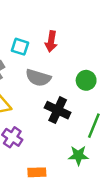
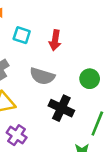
cyan square: (20, 47) -> (22, 35), moved

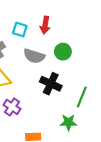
cyan square: (22, 35) -> (20, 29), moved
green circle: (90, 79) -> (63, 52), moved

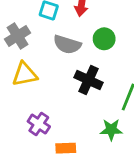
purple cross: (12, 107) -> (39, 124), moved

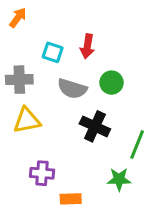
gray cross: (18, 36) -> (19, 80), turned 30
purple cross: (39, 124) -> (42, 173), turned -30

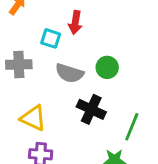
red arrow: (87, 46) -> (75, 22), moved
yellow triangle: (27, 120) -> (33, 118), moved, turned 36

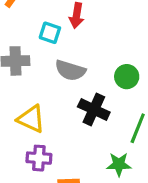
green circle: (107, 67) -> (127, 77), moved

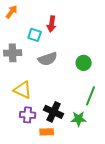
gray semicircle: (70, 70) -> (48, 59), turned -36
black cross: (94, 110) -> (54, 112), moved

